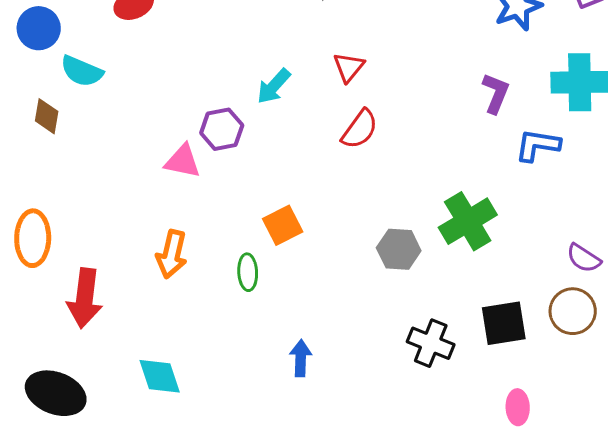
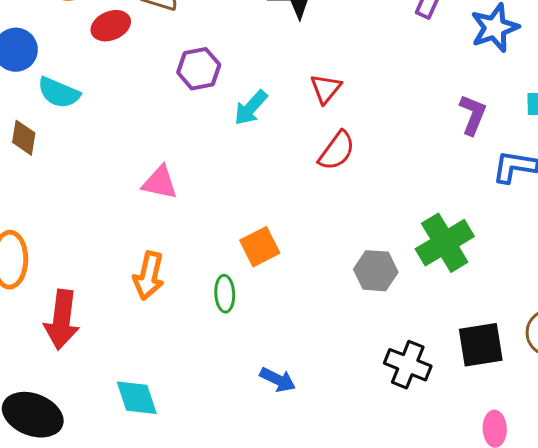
purple hexagon: (222, 129) -> (199, 69), moved
blue arrow: (301, 358) -> (278, 380), turned 114

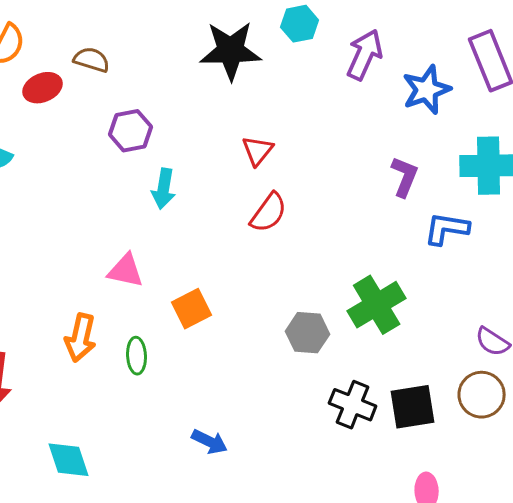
cyan arrow: (251, 108) -> (164, 189), moved, turned -33
pink triangle: (160, 183) -> (126, 271), moved
green ellipse: (225, 294) -> (137, 356), moved
black cross: (408, 365) -> (353, 405), moved

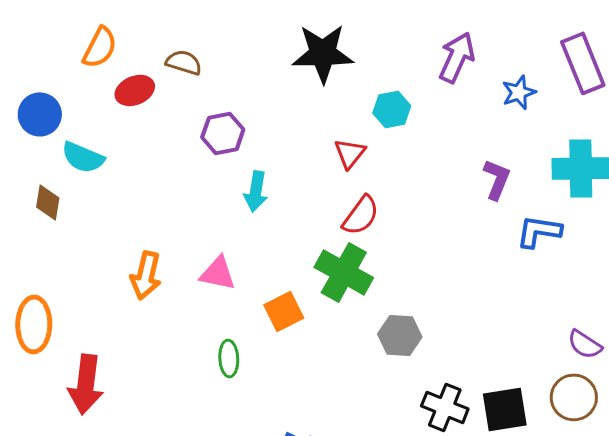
cyan hexagon: (300, 24) -> (392, 109), moved
blue star: (427, 90) -> (519, 92), size x0.7
green cross: (377, 305) -> (344, 272), moved, turned -30
orange arrow: (81, 338) -> (146, 275), moved

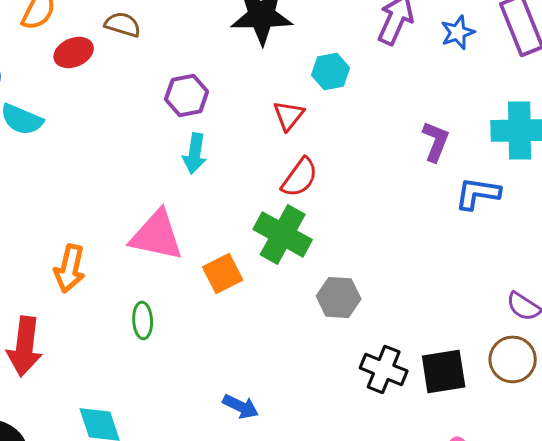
blue star: (519, 92) -> (458, 32), moved
purple hexagon: (223, 133) -> (187, 95), moved
pink triangle: (218, 273) -> (157, 235), size x1.5
orange arrow: (146, 275) -> (70, 268), moved
green ellipse: (229, 358) -> (143, 320), moved

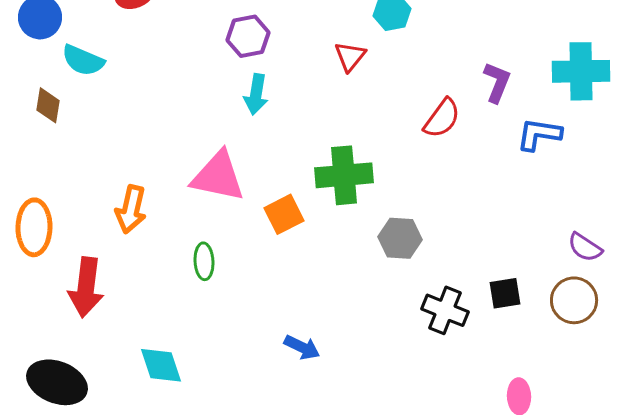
red semicircle: (300, 177) -> (442, 118), moved
green cross: (283, 234) -> (344, 175), turned -34
black square: (444, 371) -> (505, 293), moved, size x0.7

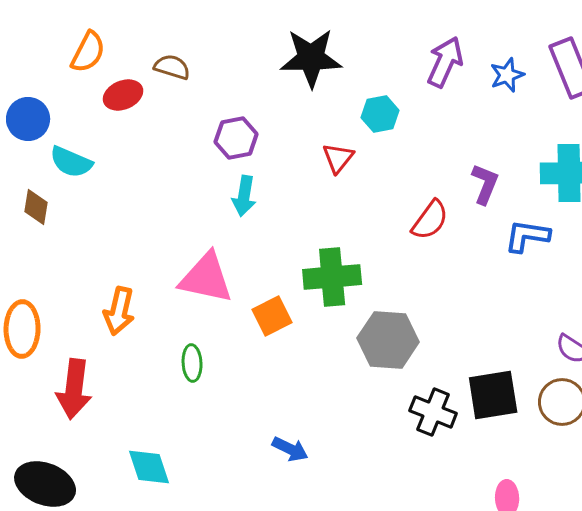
gray hexagon: (400, 238) -> (388, 340), size x1.4
black square: (505, 293) -> (493, 395), size x1.6

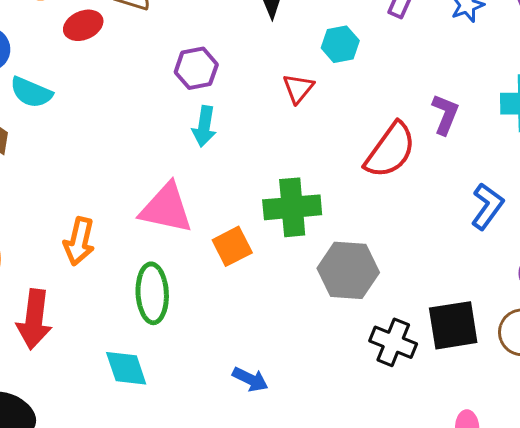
red semicircle: (430, 220) -> (390, 150), size x1.4
blue L-shape: (527, 236) -> (487, 206), moved, turned 117
green ellipse: (192, 363) -> (152, 293), size x1.6
cyan diamond: (149, 467) -> (126, 368), moved

